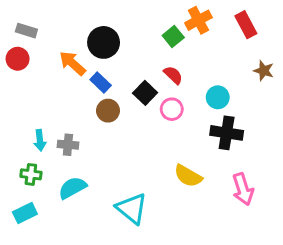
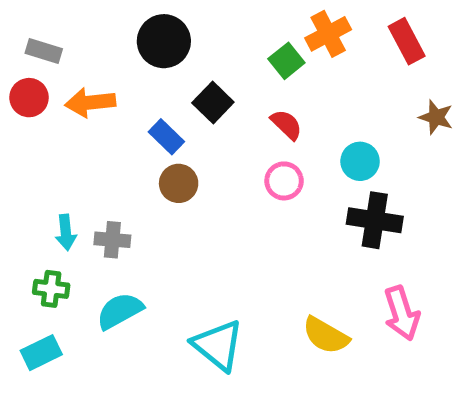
black circle: (104, 42) -> (164, 41), moved
orange arrow: (72, 63) -> (90, 102), moved, turned -48
black square: (145, 93) -> (213, 102), moved
yellow semicircle: (188, 176) -> (326, 335), moved

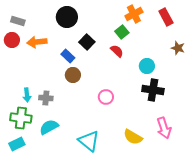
green square: (286, 61) -> (122, 32), moved
pink circle: (284, 181) -> (106, 97), moved
green cross: (51, 289) -> (21, 118), size x1.5

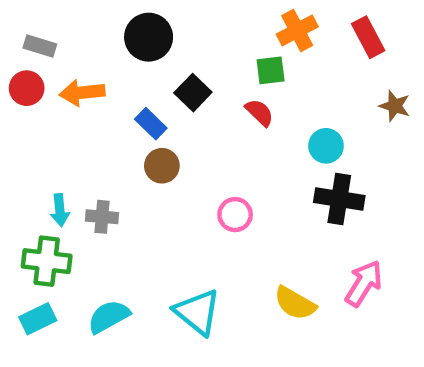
green square: (122, 32) -> (271, 70), turned 32
cyan semicircle: (49, 127) -> (109, 317), moved
pink arrow: (164, 128) -> (364, 283), turned -130

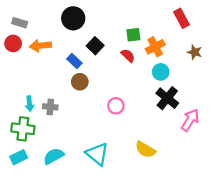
orange cross: (297, 30) -> (155, 47), moved
black cross: (339, 199) -> (167, 98), turned 30
pink arrow: (364, 283) -> (190, 120), moved

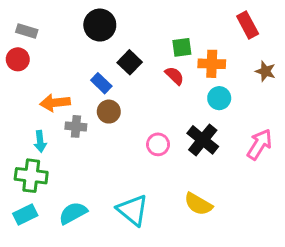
orange arrow: (40, 46) -> (55, 103), moved
orange cross: (155, 47) -> (212, 64), turned 30
black cross: (167, 98) -> (203, 140), moved
gray cross: (50, 107) -> (76, 126), moved
pink arrow: (190, 120) -> (259, 144), moved

